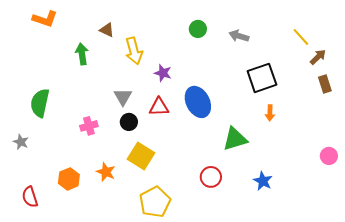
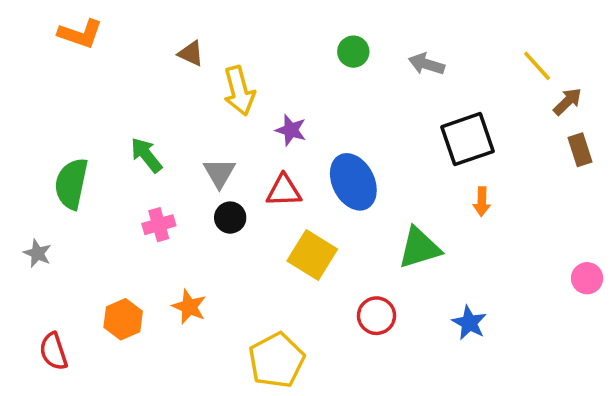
green arrow: (82, 54) -> (146, 155), moved, turned -30
yellow square: (141, 156) -> (312, 255), moved

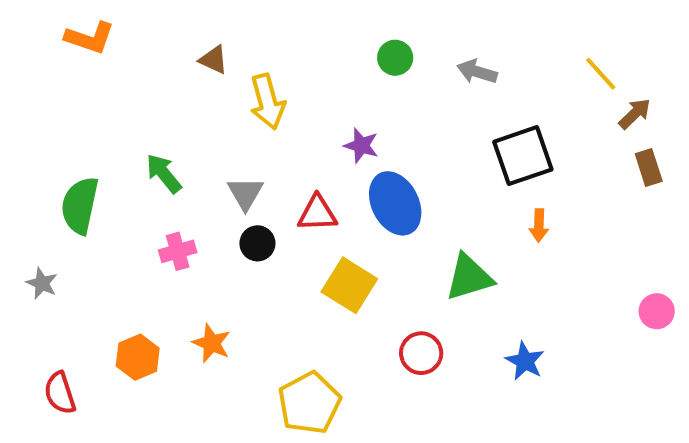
purple star: (291, 130) -> (361, 146), moved

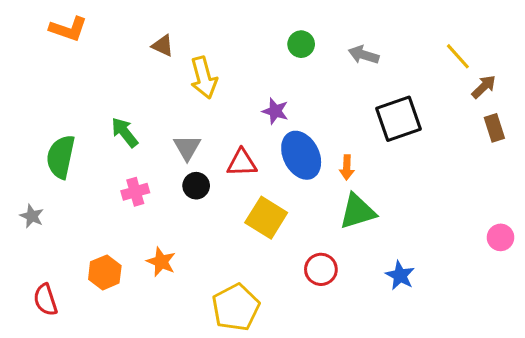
orange arrow: (539, 225) -> (347, 167), moved

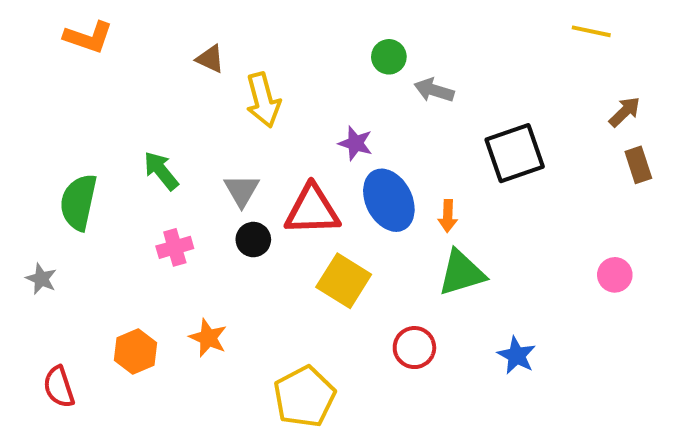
gray arrow: (364, 55) -> (434, 90), moved
yellow line: (458, 56) -> (591, 31), moved, turned -36
red triangle: (242, 163) -> (312, 210), size x1.4
pink circle: (500, 237) -> (615, 275), moved

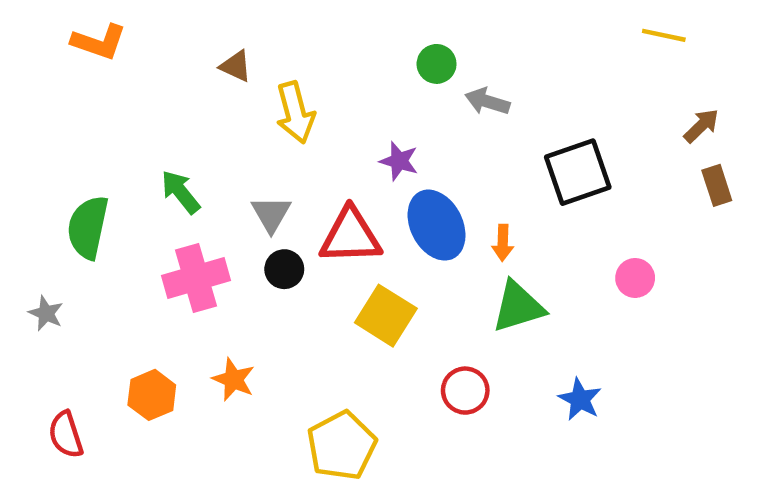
pink cross: (175, 247) -> (196, 278), size x1.6
pink circle: (615, 275) -> (635, 278), moved

